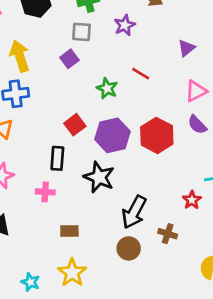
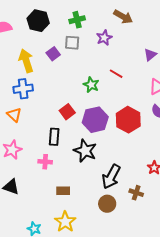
purple square: (69, 59) -> (53, 54), moved

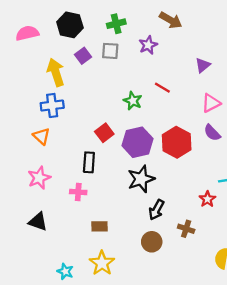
purple square: (53, 54) -> (83, 56), moved
black star: (85, 151) -> (141, 179), moved, turned 30
black arrow: (111, 177) -> (156, 210), size x0.7

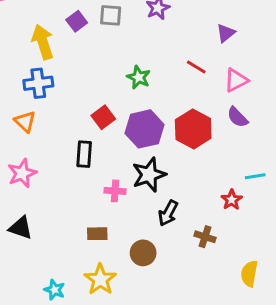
red line: (162, 88) -> (196, 67), moved
pink cross: (78, 192) -> (115, 191), moved
brown circle: (152, 242) -> (143, 253), moved

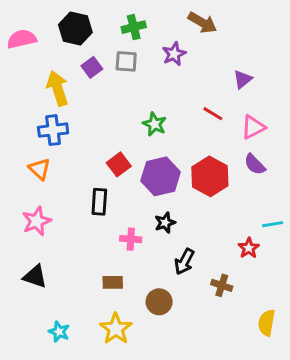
black star: (149, 175) -> (165, 223), size x0.6
cyan star: (55, 290) -> (59, 332), moved

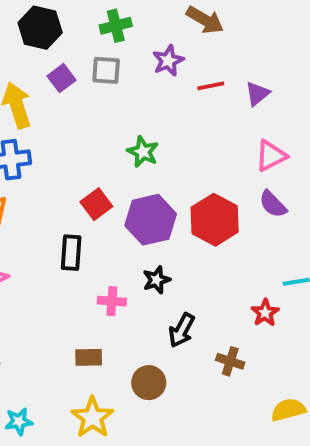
red line: (213, 114) -> (211, 86), moved, turned -42
yellow semicircle: (267, 323) -> (288, 410), turned 65
cyan star: (59, 332) -> (19, 421), turned -30

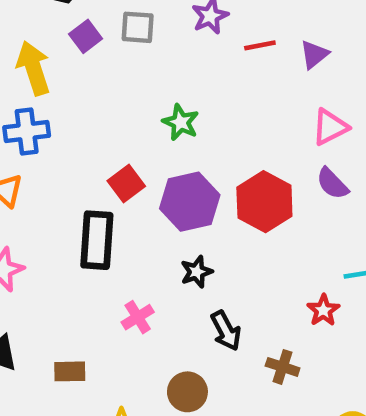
black rectangle: (71, 253) -> (97, 240), size x1.4
pink cross: (112, 301) -> (138, 317), moved, turned -36
black arrow: (182, 330) -> (226, 331), turned -56
brown rectangle: (89, 357) -> (70, 371), moved

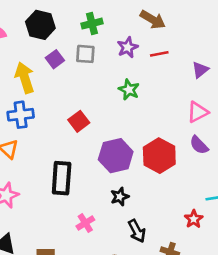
red line: (260, 45) -> (159, 54), moved
purple triangle: (314, 55) -> (200, 70), moved
green star: (181, 122) -> (129, 90), moved
red square: (126, 184) -> (79, 121), moved

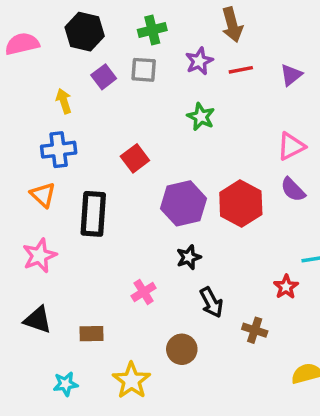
brown arrow: (153, 20) -> (232, 25), turned 45
purple triangle: (200, 70) -> (291, 75), moved
yellow arrow: (25, 78) -> (64, 101), size x0.6
black rectangle: (62, 178) -> (93, 214), moved

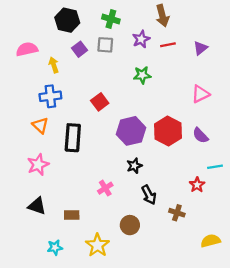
green cross: (152, 30) -> (111, 19), turned 30
pink semicircle: (22, 44) -> (27, 49), moved
green star: (201, 117) -> (142, 75), turned -30
purple semicircle: (293, 190) -> (200, 135), moved

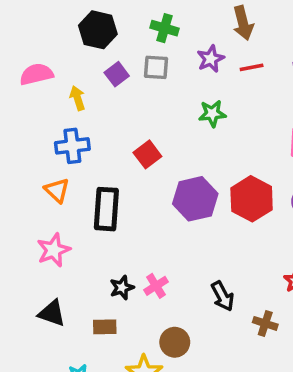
black star: (134, 166) -> (122, 288), moved
brown circle: (130, 225) -> (175, 342), moved

